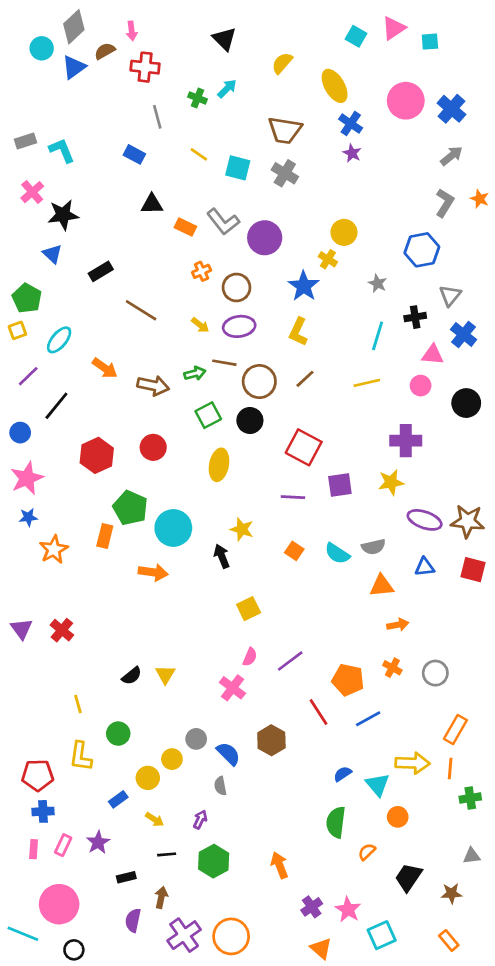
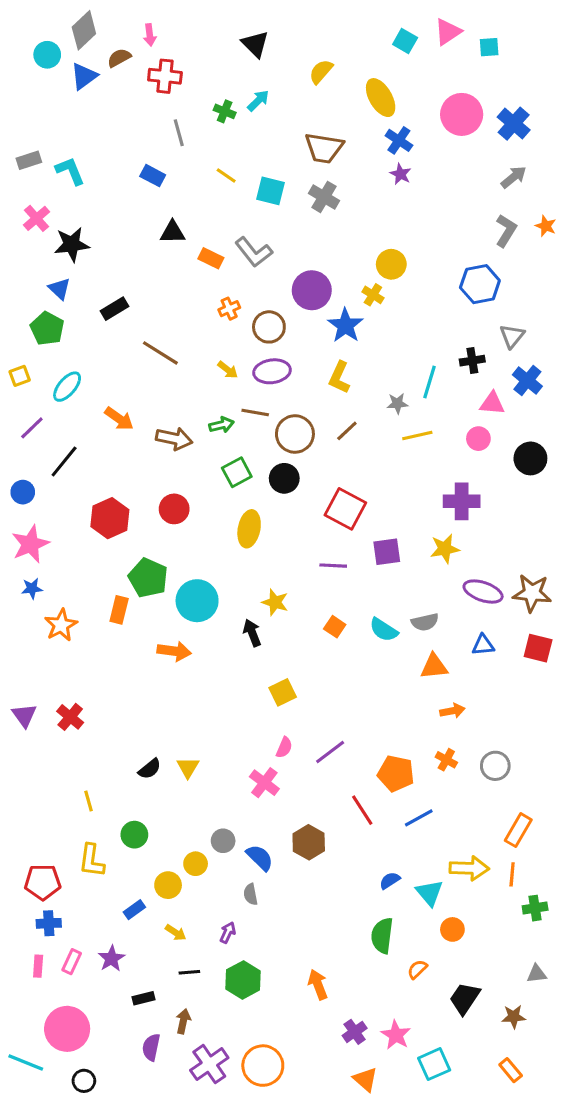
purple circle: (265, 238) -> (312, 290), moved
gray star: (378, 283) -> (397, 403), moved, turned -30
green pentagon: (27, 298) -> (47, 328), moved

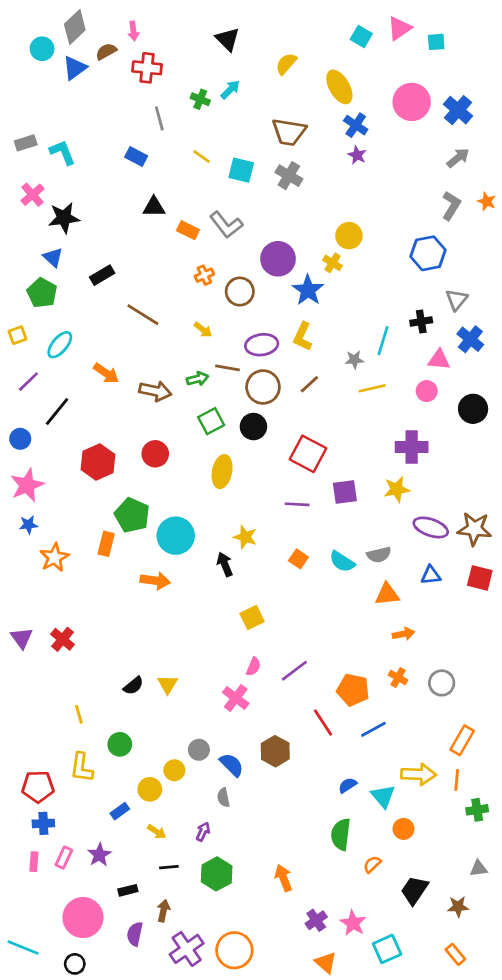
purple ellipse: (272, 371) -> (262, 345), moved
pink circle: (67, 1029) -> (83, 918), moved

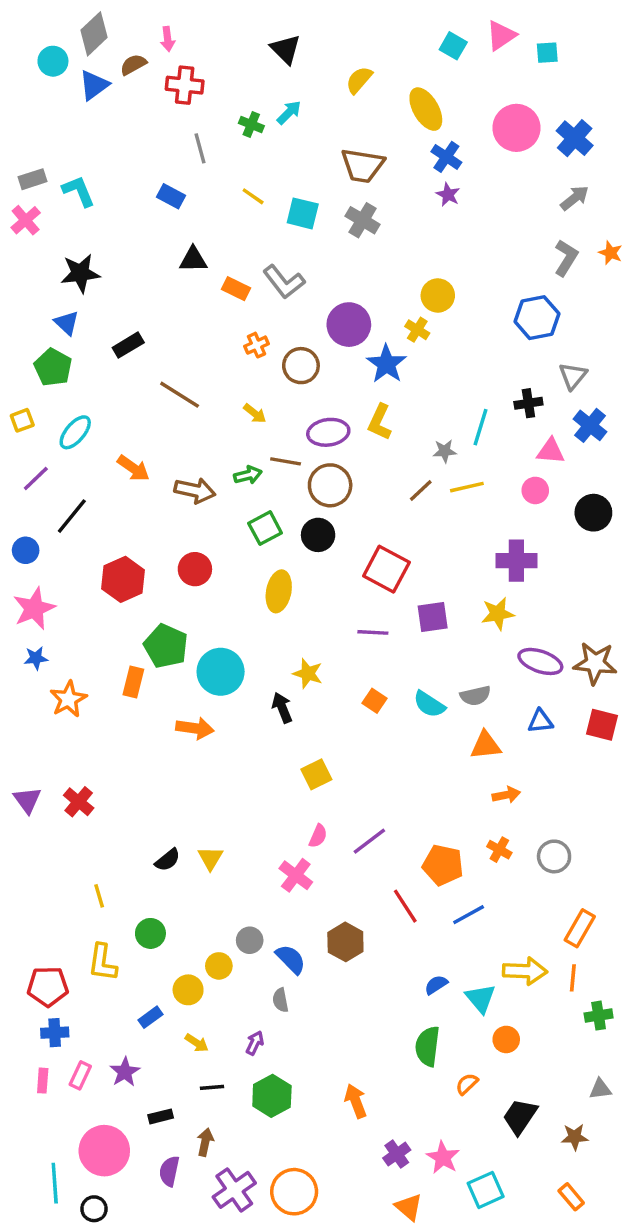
pink cross: (32, 195) -> (26, 220), moved
brown line: (309, 384) -> (421, 490), moved
cyan line: (23, 948) -> (55, 1183), moved, turned 64

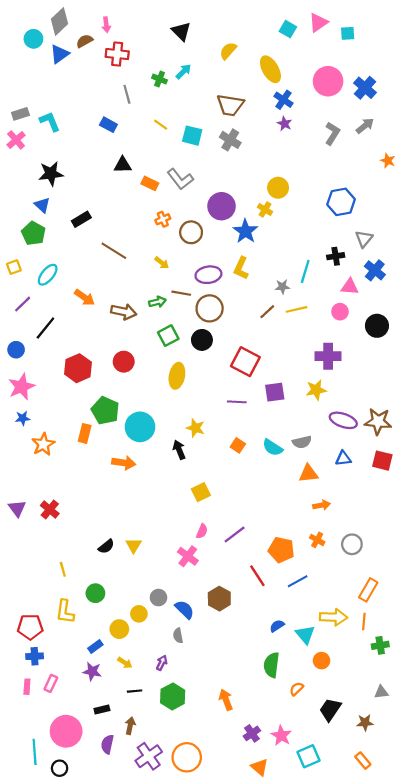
gray L-shape: (566, 258) -> (332, 133), moved
purple star: (125, 1072) -> (92, 671), moved, turned -30

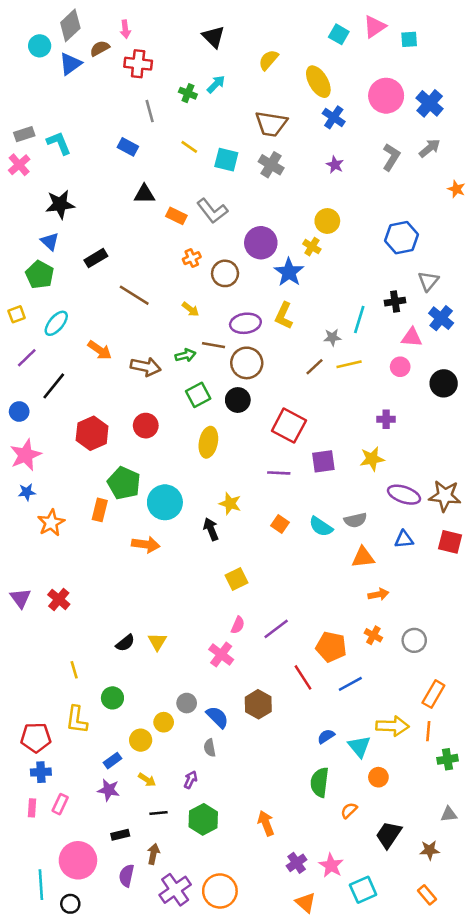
purple star: (285, 124) -> (335, 165), moved
purple cross: (328, 356) -> (386, 419), size x0.6

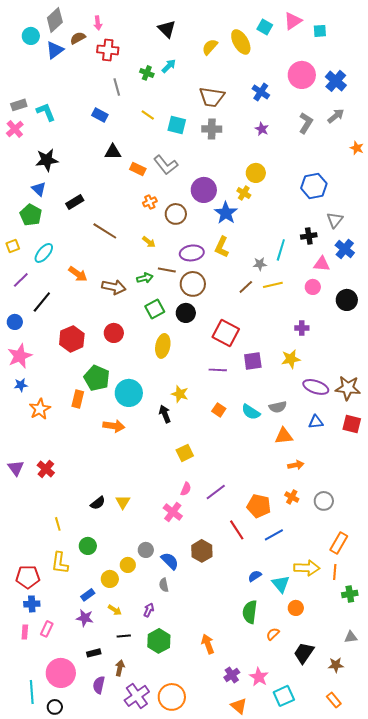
yellow ellipse: (318, 82) -> (241, 42), moved
gray cross: (271, 165) -> (212, 129), turned -30

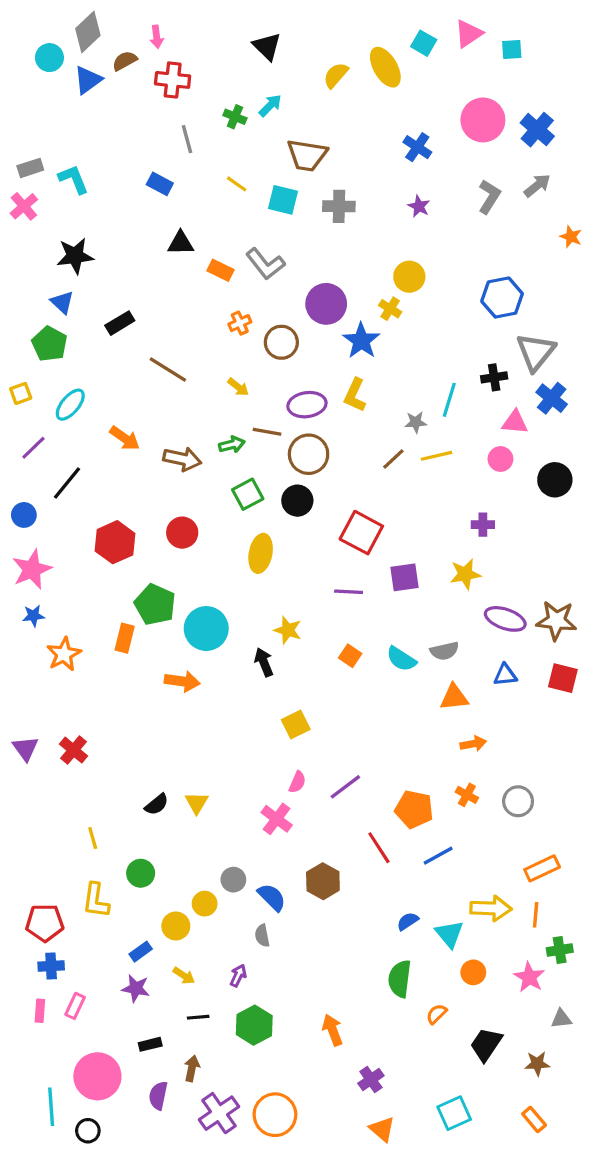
brown trapezoid: (212, 97) -> (307, 155), moved
gray triangle: (335, 220) -> (536, 352), size x1.5
orange rectangle: (339, 543) -> (542, 868), turned 35
pink star: (259, 677) -> (529, 977), moved

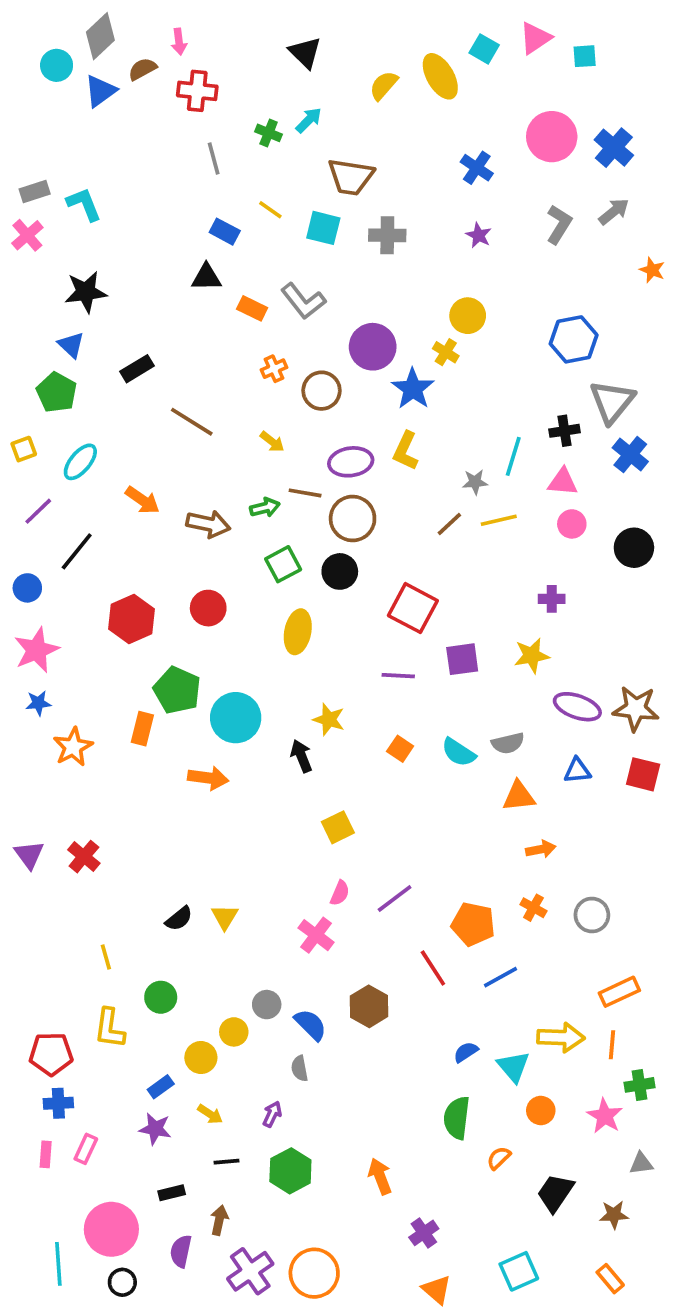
blue rectangle: (160, 184) -> (225, 232), moved
pink triangle: (515, 422) -> (563, 482), moved
black circle: (88, 1131) -> (122, 1282), moved

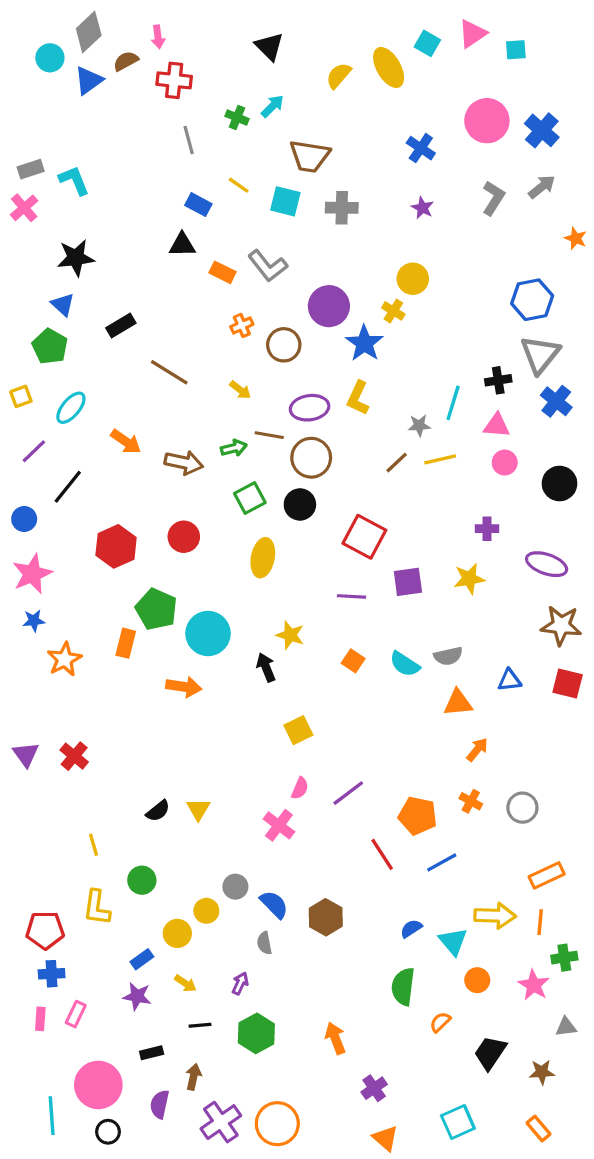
blue hexagon: (574, 339) -> (532, 300), moved
purple ellipse: (577, 707) -> (547, 564), moved
orange arrow: (541, 849) -> (477, 750), turned -40
brown hexagon: (369, 1006) -> (326, 917), moved

